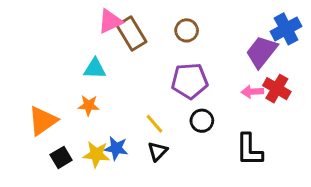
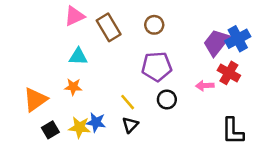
pink triangle: (110, 21) -> (74, 16), moved
blue cross: (286, 29) -> (238, 39), moved
pink arrow: (252, 92) -> (205, 86), moved
black L-shape: (249, 150) -> (233, 131), moved

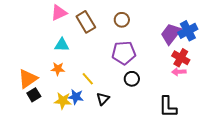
pink arrow: (205, 86) -> (179, 72), moved
yellow line: (128, 102) -> (88, 79), moved
black square: (50, 130) -> (34, 95), moved
black L-shape: (233, 131) -> (168, 107), moved

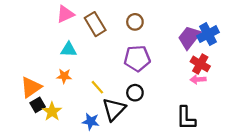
black circle: (132, 79) -> (135, 93), moved
blue star: (76, 97) -> (91, 121), moved
black triangle: (103, 99) -> (114, 109), size x1.6
yellow star: (63, 101) -> (52, 112), moved, turned 30

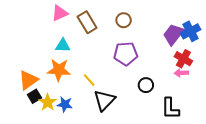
orange star: (64, 76) -> (59, 70), size x1.6
black circle: (135, 93) -> (146, 85), moved
blue star: (91, 121) -> (65, 104), moved

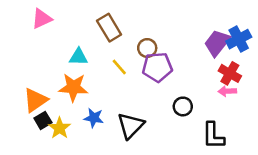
pink triangle: (60, 13) -> (42, 19), moved
brown circle: (124, 20) -> (147, 48), moved
yellow line: (89, 80) -> (119, 67), moved
blue star: (65, 104) -> (94, 118), moved

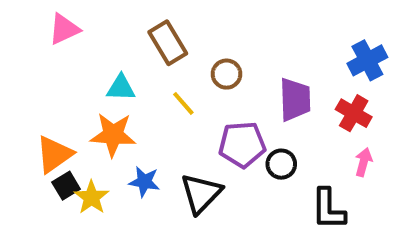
purple trapezoid: (217, 43) -> (295, 100), moved, turned 140
purple pentagon: (157, 67) -> (242, 145), moved
pink arrow: (227, 91) -> (363, 162), moved, turned 108

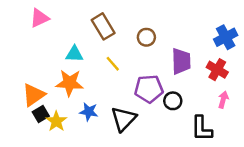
brown circle: (227, 74) -> (146, 37), moved

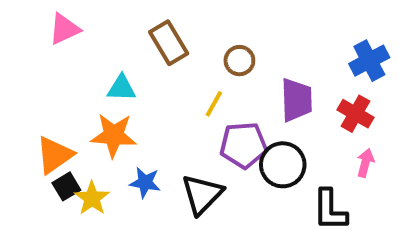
yellow line: (113, 64) -> (214, 104), moved, turned 70
black circle: (173, 101) -> (283, 165), size x1.5

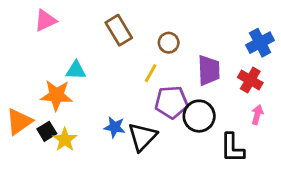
cyan triangle: (121, 88) -> (76, 70), moved
orange star: (114, 135) -> (56, 95), moved
orange triangle: (55, 155) -> (19, 122), moved
blue star: (145, 183) -> (115, 127), moved

